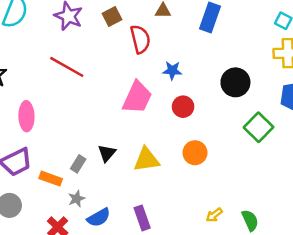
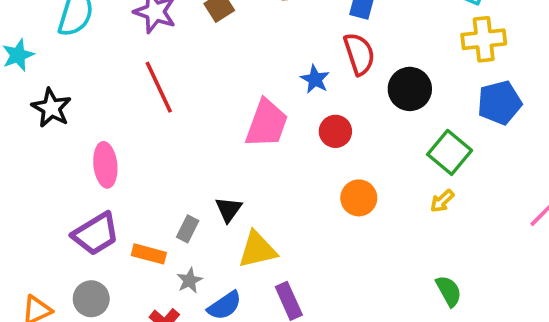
red semicircle: (140, 39) -> (359, 54), moved
red line: (67, 67) -> (159, 87), turned 40
blue star: (172, 71) -> (315, 79), turned 30
yellow triangle: (146, 160) -> (257, 250), moved
yellow arrow: (214, 215) -> (442, 201), moved

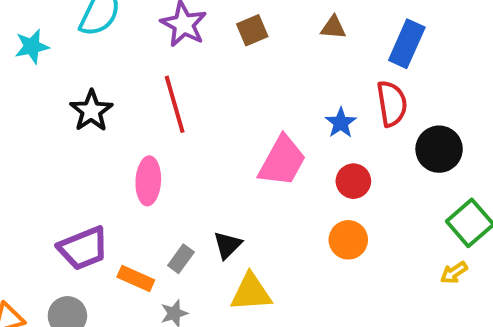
black star: (51, 108) -> (91, 111), moved
pink ellipse: (105, 165) -> (148, 181), moved
orange circle: (359, 198) -> (348, 240), moved

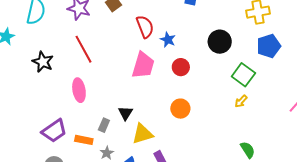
red semicircle: (392, 104) -> (145, 27), moved
orange circle: (348, 240) -> (180, 109), moved

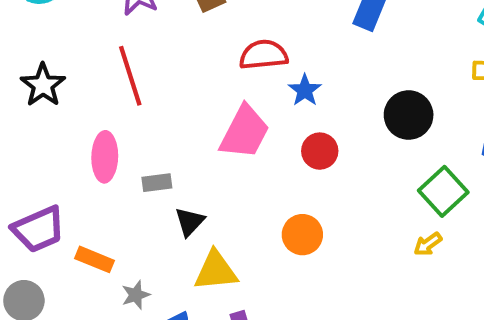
red semicircle: (145, 27) -> (264, 55), turned -85
gray rectangle: (104, 125) -> (157, 183), moved, turned 48

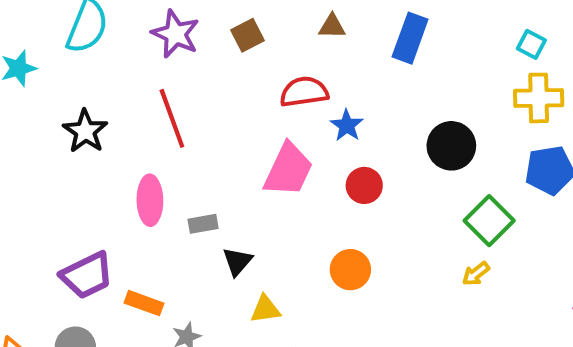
yellow triangle: (216, 271) -> (265, 309), size x0.7

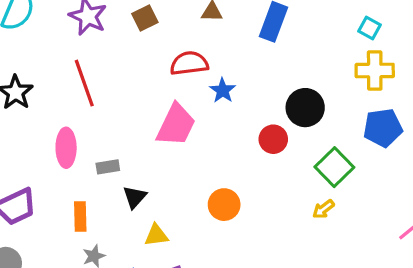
red circle: (364, 185) -> (273, 139), moved
orange rectangle: (144, 303) -> (80, 217), moved, turned 68

